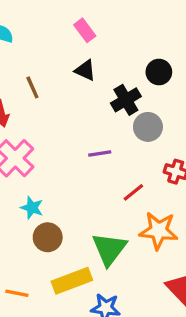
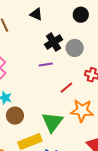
black cross: (126, 100) -> (54, 42), moved

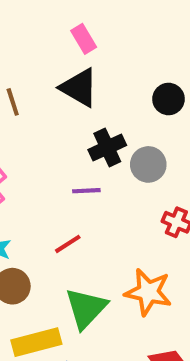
black triangle: (36, 14) -> (79, 88), size x1.5
red line: (66, 88) -> (68, 244), moved

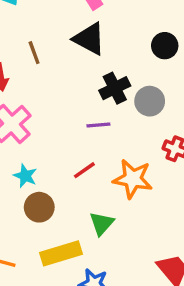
orange star: (148, 292) -> (133, 179), moved
green triangle: (86, 308) -> (102, 224), size x0.7

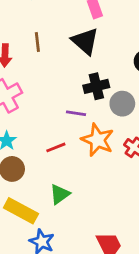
orange star: (133, 179) -> (98, 140), moved
yellow rectangle: (61, 253) -> (21, 211), turned 32

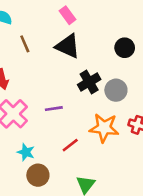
brown line: (37, 42) -> (25, 44), moved
purple line: (76, 113) -> (54, 109), moved

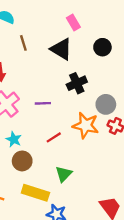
pink rectangle: (68, 15) -> (73, 23), moved
black circle: (125, 48) -> (102, 47), moved
gray circle: (116, 90) -> (106, 104), moved

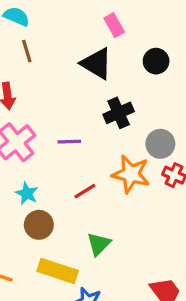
brown line: (23, 43) -> (27, 51), moved

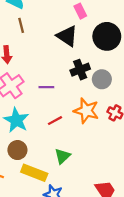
black circle: (156, 61) -> (107, 36), size x1.6
gray circle: (160, 144) -> (102, 79), moved
cyan star: (27, 193) -> (16, 120), size x1.6
brown circle: (39, 225) -> (17, 150), moved

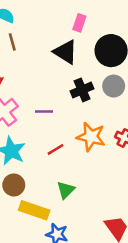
pink rectangle: (80, 11) -> (79, 23), turned 48
gray circle: (102, 79) -> (114, 86), moved

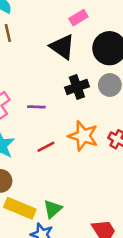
pink rectangle: (79, 23) -> (78, 18), turned 36
green triangle: (66, 190) -> (53, 209), moved

